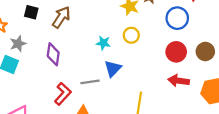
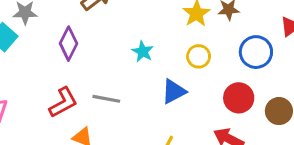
yellow circle: (131, 35) -> (199, 56), moved
blue triangle: (113, 68) -> (174, 91), moved

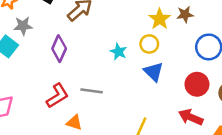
yellow circle: (199, 56) -> (149, 44), moved
blue triangle: (174, 91) -> (154, 72), moved, turned -45

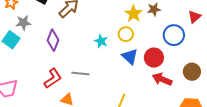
red circle: (197, 84) -> (154, 58), moved
red arrow: (191, 117) -> (162, 79), moved

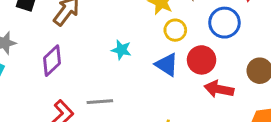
yellow circle: (126, 34) -> (175, 30), moved
purple diamond: (53, 40) -> (52, 61), turned 35

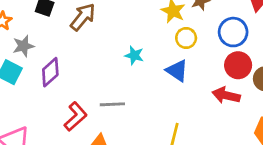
red circle: (202, 60) -> (238, 65), moved
purple diamond: (52, 61) -> (50, 72), moved

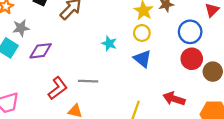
yellow circle: (186, 38) -> (142, 33), moved
purple diamond: (50, 72) -> (41, 51), turned 30
red arrow: (226, 95) -> (174, 99), moved

